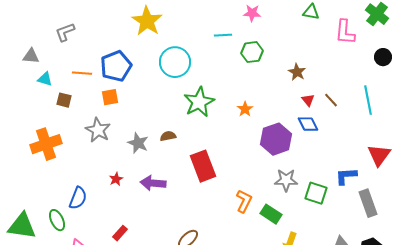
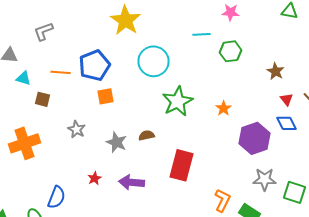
orange square: (110, 97) -> (106, 96), moved
gray star: (98, 130) -> (76, 129), size x0.7
red rectangle: (203, 166) -> (182, 165), turned 36

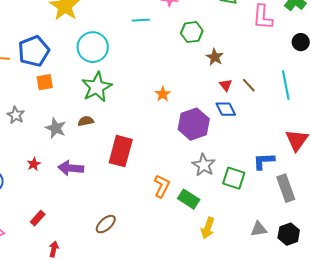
green hexagon: (230, 51) -> (192, 32), moved
green star: (178, 101) -> (97, 87), moved
gray star: (264, 179) -> (204, 165), turned 30

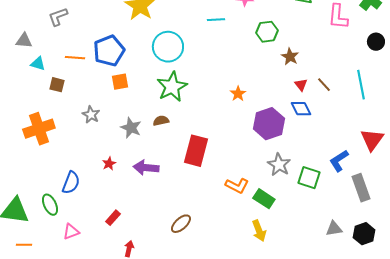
blue L-shape: (264, 161) -> (339, 161), turned -30
orange L-shape: (162, 186) -> (237, 186), turned 90
yellow arrow: (208, 228) -> (259, 231), moved, turned -40

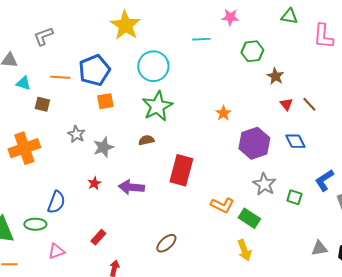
blue diamond: (301, 109) -> (295, 141), moved
gray star: (131, 128) -> (103, 147), moved, turned 30
green square: (309, 178) -> (294, 197), size x0.7
green ellipse: (50, 205) -> (35, 224), turned -65

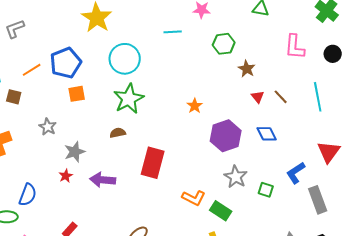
pink L-shape: (323, 36) -> (295, 47), moved
orange line: (60, 77) -> (32, 70), turned -36
gray star: (103, 147) -> (75, 152), moved

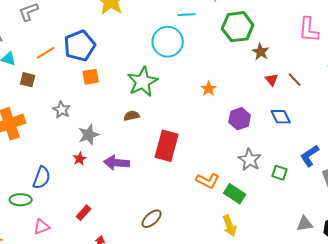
green hexagon: (224, 44) -> (238, 27), size x1.4
cyan circle: (125, 59) -> (168, 42), moved
purple hexagon: (226, 136) -> (240, 119), size x0.7

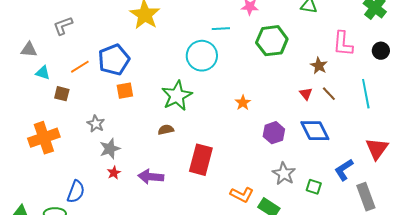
brown star: (261, 52) -> (319, 66), moved
blue diamond: (281, 117) -> (315, 131), size x1.4
gray star: (89, 135) -> (110, 149), moved

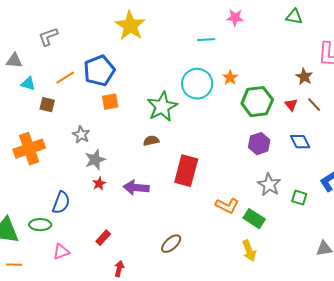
green hexagon: (272, 41) -> (257, 102), moved
cyan circle: (202, 56) -> (197, 84), moved
orange star: (243, 103) -> (230, 78), moved
blue diamond: (315, 131) -> (300, 142), size x0.7

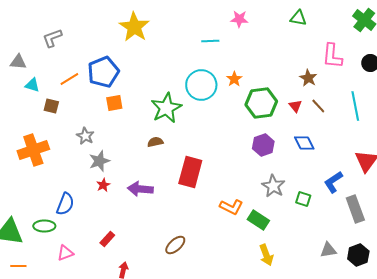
yellow arrow: (249, 251) -> (266, 255), moved

